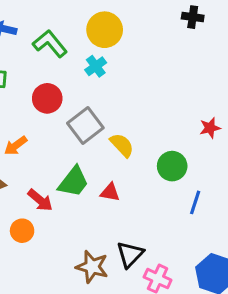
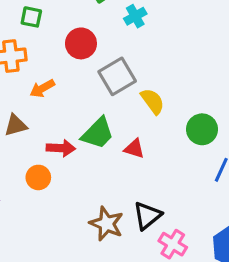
red arrow: (40, 200) -> (61, 148), turned -44

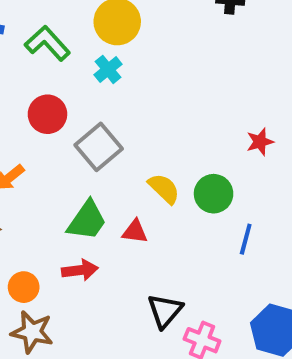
yellow semicircle: (153, 101) -> (164, 189), moved
red arrow: (61, 148) -> (80, 270), moved
brown star: (106, 224) -> (32, 332), moved

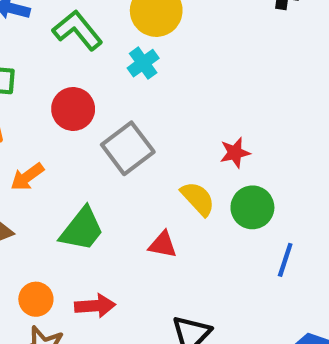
red star: (260, 142) -> (235, 153), moved
green trapezoid: (87, 220) -> (82, 229), moved
red arrow: (80, 270) -> (95, 306), moved

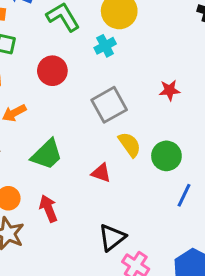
gray square: (128, 148) -> (109, 105), moved
red star: (235, 153) -> (170, 90), moved
red arrow: (95, 306) -> (48, 208), turned -116

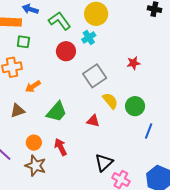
red circle: (52, 71) -> (66, 51), moved

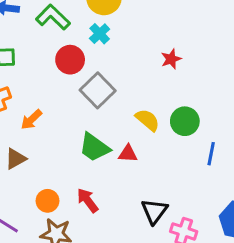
gray square: (95, 76) -> (98, 90), moved
green trapezoid: (57, 112) -> (94, 147), moved, turned 95

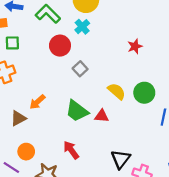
gray square: (98, 90) -> (80, 69), size x0.6
orange arrow: (31, 120) -> (37, 102), moved
orange circle: (48, 201) -> (26, 152), moved

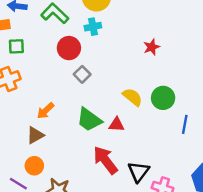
cyan cross: (82, 27) -> (93, 27), turned 32
gray square: (80, 69) -> (82, 74), moved
brown triangle: (18, 118) -> (35, 135), moved
red arrow: (71, 150) -> (105, 160), moved, size x1.4

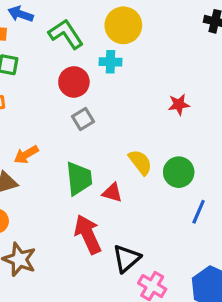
green trapezoid: (89, 120) -> (79, 178), turned -144

